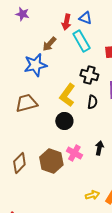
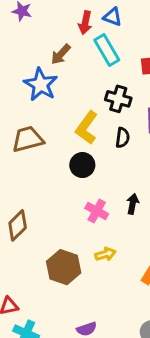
blue star: (35, 65) -> (41, 84), turned -30
brown hexagon: (51, 161) -> (64, 267), moved
yellow arrow: (92, 195) -> (105, 254), moved

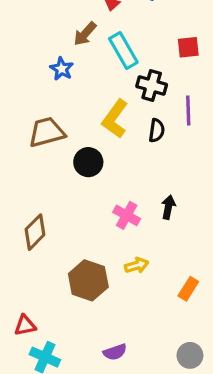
cyan rectangle: (107, 50) -> (123, 50), moved
blue star: (41, 84) -> (62, 69), size x0.6
black circle: (82, 165) -> (88, 162), moved

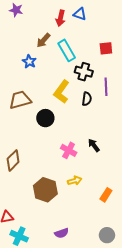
black arrow: (168, 207) -> (94, 145), turned -48

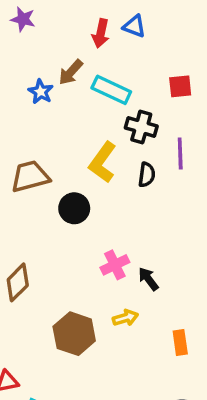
cyan rectangle: (67, 50) -> (111, 90), turned -35
blue star: (29, 62) -> (41, 92), moved
black arrow: (94, 145) -> (148, 279), moved
pink cross: (69, 150) -> (115, 265), turned 35
orange rectangle: (106, 195) -> (180, 343), turned -40

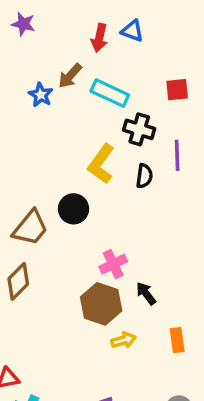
brown trapezoid: (30, 176) -> (30, 228), moved, turned 144
black arrow: (148, 279) -> (146, 294), moved
yellow arrow: (125, 318) -> (124, 340), moved
brown hexagon: (74, 334) -> (101, 304), moved

